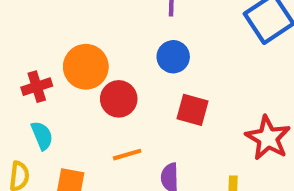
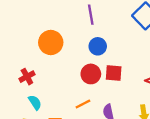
orange circle: (86, 67) -> (51, 42), moved
red circle: (119, 99) -> (91, 74), moved

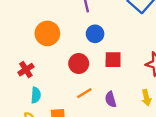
red circle: (91, 74) -> (79, 64), moved
cyan semicircle: (35, 102) -> (36, 95), turned 42

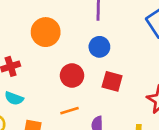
cyan semicircle: (36, 95) -> (14, 98), turned 91

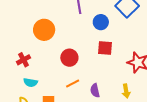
blue circle: (99, 47) -> (101, 22), moved
red square: (112, 81) -> (105, 48), moved

